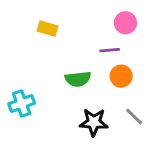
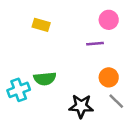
orange circle: (121, 76) -> (109, 77), moved
green semicircle: (78, 79) -> (45, 79), moved

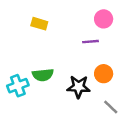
gray line: (116, 101) -> (111, 107), moved
black star: (81, 106) -> (79, 87), moved

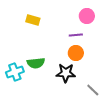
orange circle: (104, 74) -> (76, 53), moved

